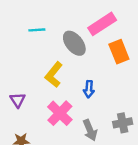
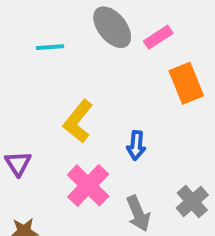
pink rectangle: (102, 24) -> (158, 37), size x0.6
gray ellipse: (74, 43) -> (112, 27), moved
gray cross: (123, 123) -> (192, 201), turned -30

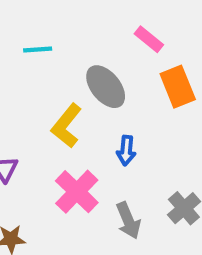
gray ellipse: (112, 27) -> (106, 87), moved
pink rectangle: (158, 37) -> (149, 39), turned 72

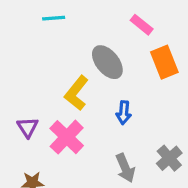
cyan line: (38, 50) -> (54, 18), moved
pink cross: (77, 192) -> (67, 137), moved

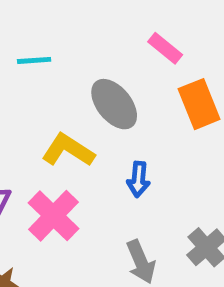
cyan line: (54, 18) -> (34, 60), moved
yellow L-shape: (76, 93) -> (68, 150), turned 84

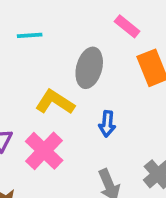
gray ellipse: (114, 104) -> (89, 68), turned 54

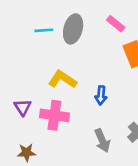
gray ellipse: (89, 68) -> (73, 29), moved
pink cross: (44, 151) -> (54, 115), turned -36

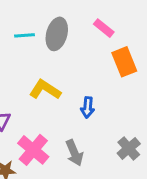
pink cross: (54, 115) -> (33, 150), moved, turned 32
gray arrow: (102, 141) -> (74, 153), moved

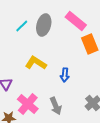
pink rectangle: (104, 28) -> (76, 21), size x1.5
cyan line: (24, 35) -> (22, 26), turned -40

